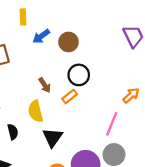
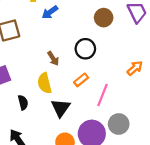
brown circle: (68, 42) -> (104, 18), moved
orange rectangle: (70, 97) -> (81, 80), moved
pink line: (112, 124) -> (103, 95), moved

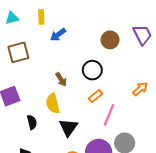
orange rectangle: (81, 80) -> (95, 96), moved

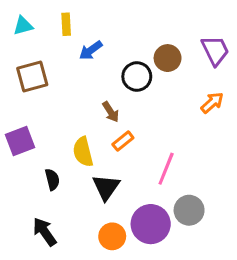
black circle: (92, 70) -> (137, 76), moved
brown arrow: (61, 79) -> (111, 112), moved
orange arrow: (140, 89) -> (212, 103), moved
orange rectangle: (95, 96) -> (123, 141), moved

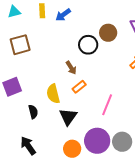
blue arrow: (91, 50) -> (63, 15), moved
gray circle: (189, 210) -> (122, 142), moved

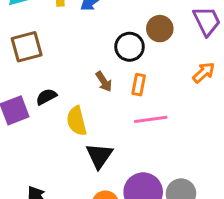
orange rectangle: (79, 87) -> (139, 85), moved, turned -40
pink line: (107, 105) -> (151, 119), moved, turned 60
black semicircle: (33, 112) -> (46, 97), moved, turned -104

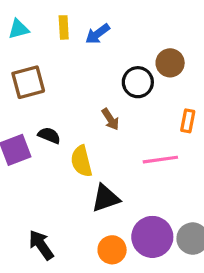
orange rectangle: (139, 85) -> (188, 121), moved
black semicircle: (46, 97) -> (49, 135), turned 50
black triangle: (99, 156) -> (106, 198), turned 36

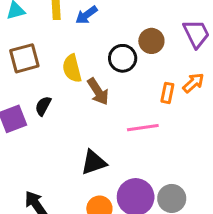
brown arrow: (110, 119) -> (98, 92), size x1.4
black semicircle: (49, 135) -> (43, 106), turned -84
yellow semicircle: (81, 161) -> (72, 68), moved

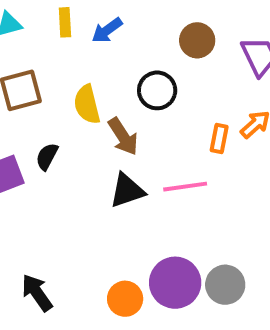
brown circle: (151, 41) -> (197, 40), moved
black triangle: (94, 162) -> (127, 191), moved

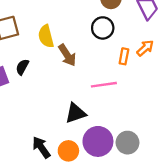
black circle: (157, 90) -> (103, 28), moved
black triangle: (127, 191) -> (75, 113), moved
black arrow: (37, 293) -> (41, 147), moved

